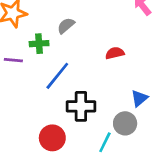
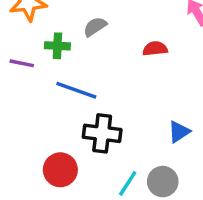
red semicircle: (115, 53) -> (155, 49), moved
blue line: (57, 76) -> (76, 90), turned 64
gray circle: (125, 123) -> (163, 182), moved

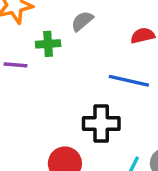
blue line: (76, 90) -> (129, 81), moved

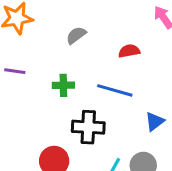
green cross: (48, 44) -> (63, 85), moved

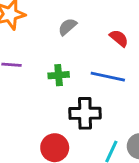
red semicircle: (129, 51) -> (119, 38), turned 54

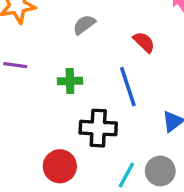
blue line: (108, 77) -> (128, 87), turned 56

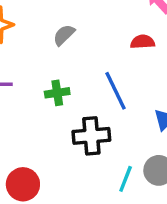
red semicircle: (144, 42) -> (143, 42), moved, turned -40
red circle: (60, 166) -> (23, 184), moved

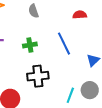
gray semicircle: (64, 35) -> (34, 11), turned -64
black cross: (91, 136) -> (38, 76), moved

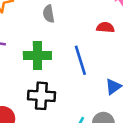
green cross: (30, 45) -> (37, 55), size x1.5

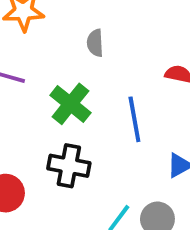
green cross: (37, 55) -> (70, 104), turned 32

